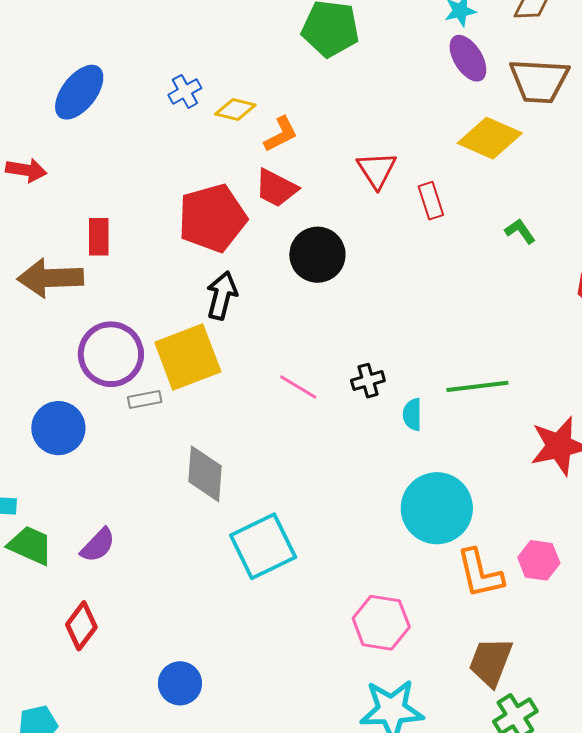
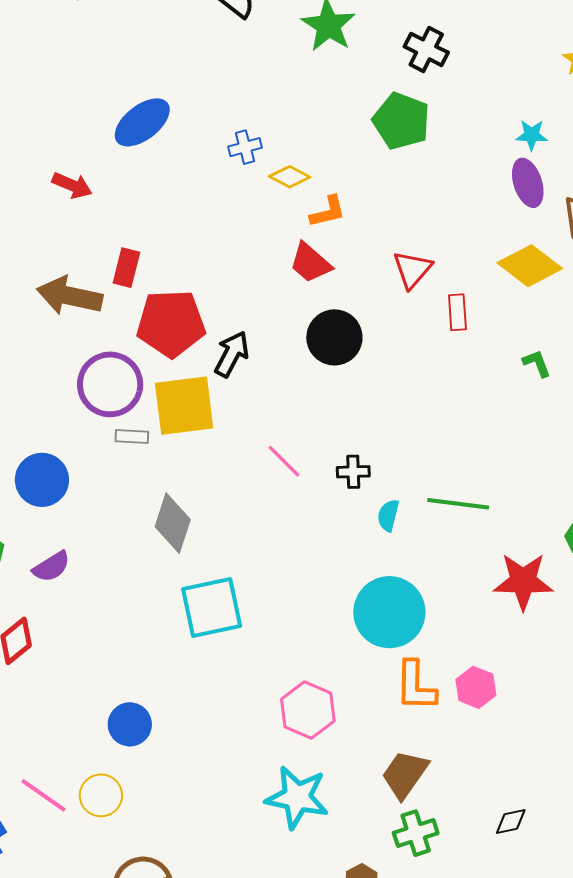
red pentagon: (212, 218) -> (171, 323), moved
blue circle: (58, 428) -> (42, 480), moved
blue circle: (180, 683) -> (130, 724), moved

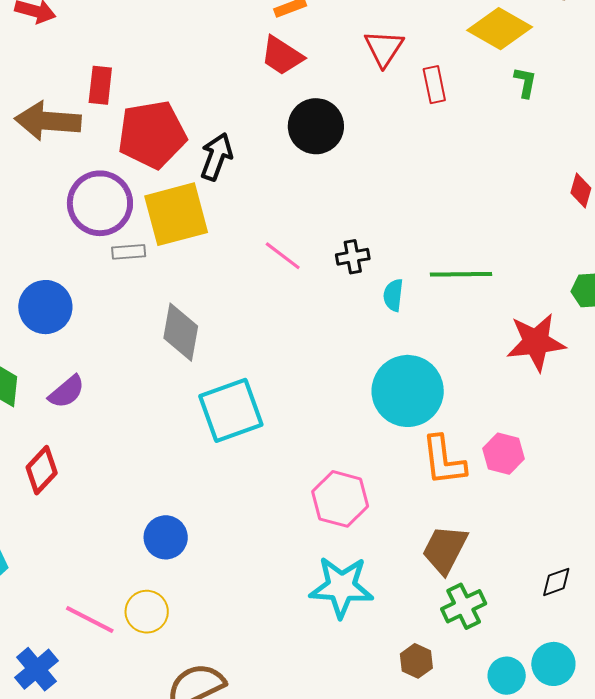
green L-shape: (537, 363) -> (525, 82), moved, turned 40

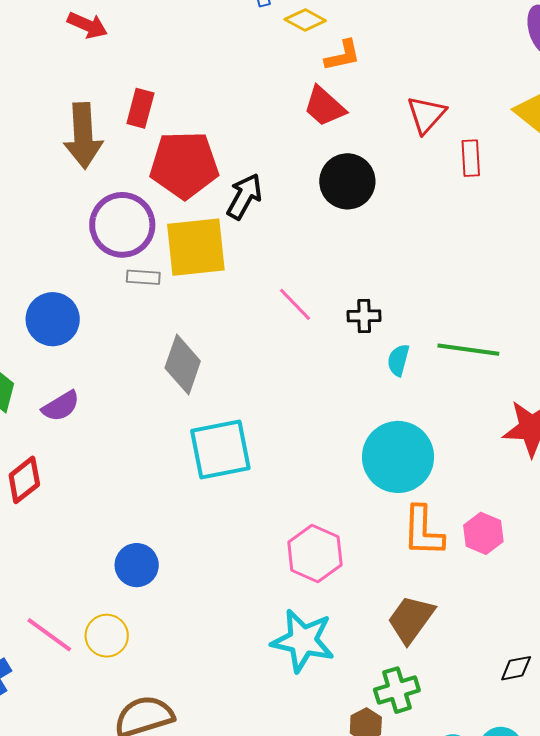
brown arrow: (48, 121) -> (83, 136), turned -106
green cross: (464, 606) -> (397, 690), moved

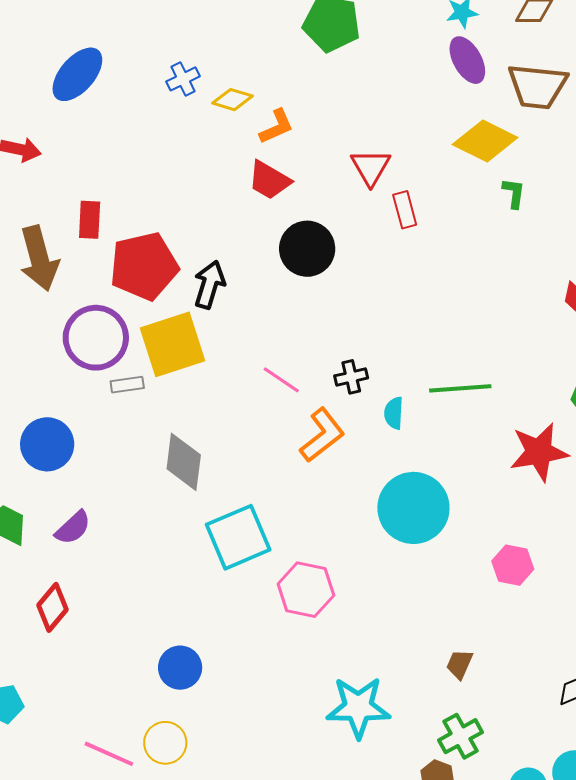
red rectangle: (471, 158) -> (405, 210), moved
orange L-shape: (423, 531) -> (322, 435), moved, turned -118
pink hexagon: (315, 553) -> (306, 590), moved
brown trapezoid: (411, 619) -> (459, 664), size x0.6

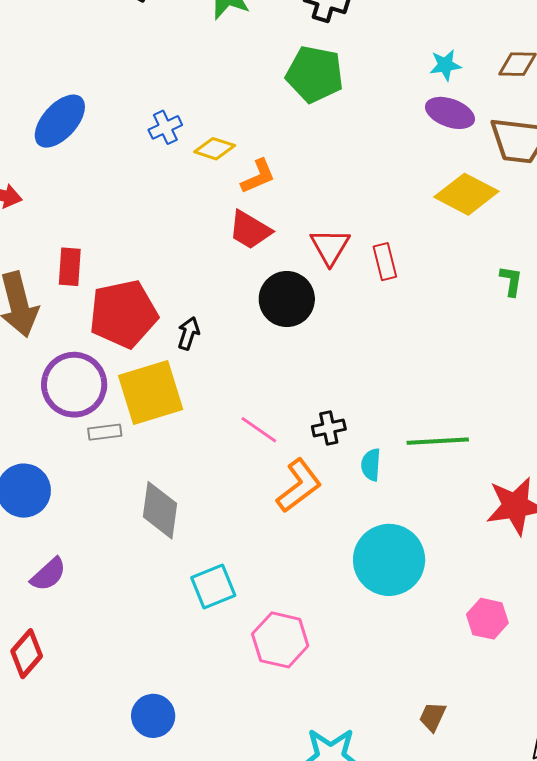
purple ellipse: (467, 60) -> (450, 113), turned -42
red triangle: (371, 167) -> (330, 247), moved
green L-shape: (514, 193) -> (511, 281), moved
black arrow: (209, 285) -> (189, 333), size x0.7
cyan square: (238, 537) -> (213, 586), size x0.7

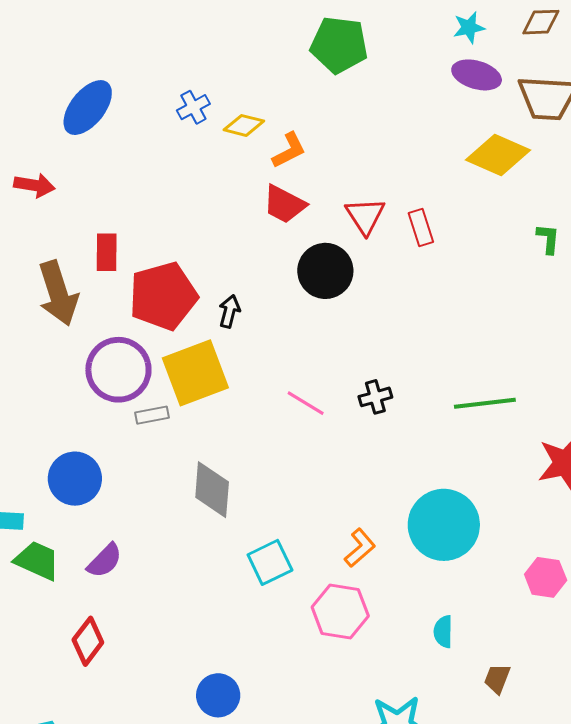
cyan semicircle: (371, 465) -> (443, 632), moved
orange L-shape: (299, 486) -> (360, 548), moved, size x0.7

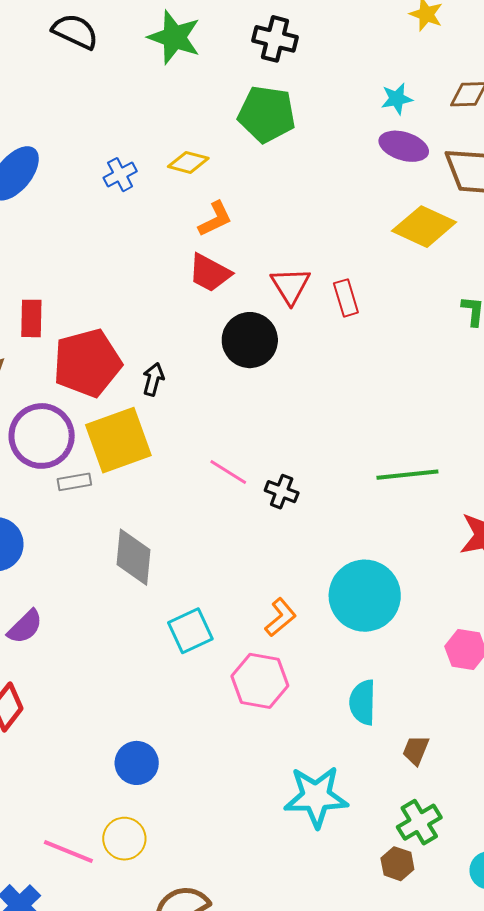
yellow diamond: (244, 125) -> (188, 162), moved
black cross: (375, 397) -> (282, 492), moved, turned 36
cyan semicircle: (443, 632) -> (363, 702), size x1.4

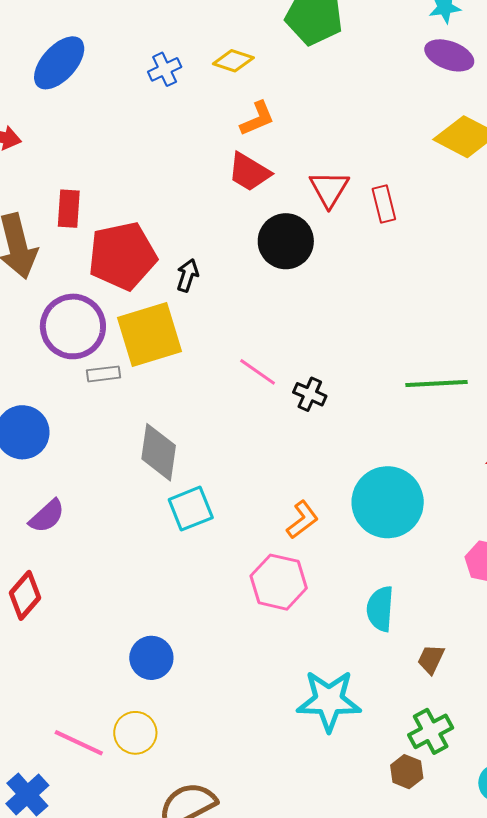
cyan square: (190, 631) -> (191, 509), moved

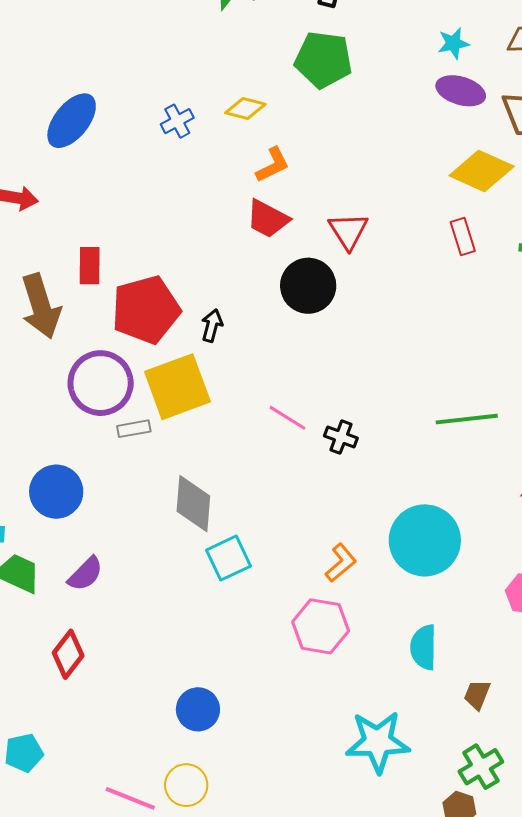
red rectangle: (384, 204) -> (463, 236), moved

